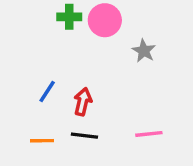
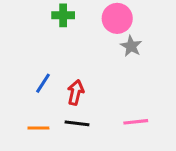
pink circle: (105, 20) -> (117, 18), moved

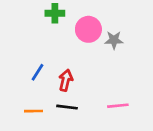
pink circle: (117, 18) -> (88, 29), moved
gray star: (131, 46) -> (114, 40), turned -30

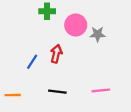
red arrow: (66, 80) -> (56, 54), moved
orange line: (33, 111) -> (13, 95), moved

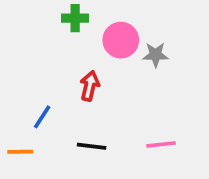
blue line: (32, 62) -> (42, 117), moved

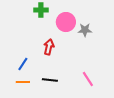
pink line: (161, 144) -> (88, 79), turned 63
orange line: (20, 152) -> (23, 82), moved

